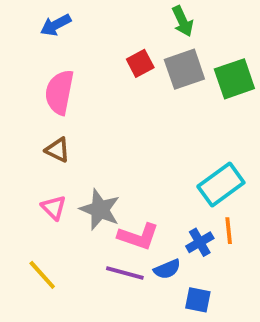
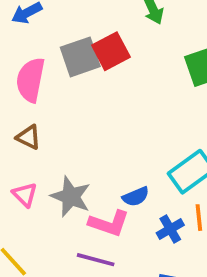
red square: (140, 63) -> (111, 51), size x1.4
gray square: (184, 69) -> (80, 57), moved
blue semicircle: (167, 269) -> (136, 197), moved

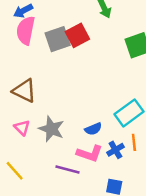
pink semicircle: (31, 80) -> (26, 30), moved
brown triangle: (29, 137) -> (24, 91), size x1.5
pink L-shape: (109, 223) -> (90, 154), moved

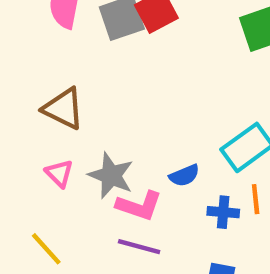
blue cross: (115, 150) -> (223, 212), turned 35
pink L-shape: (90, 154) -> (139, 206), moved

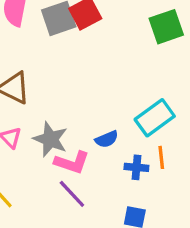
purple line: (139, 247) -> (72, 194), turned 32

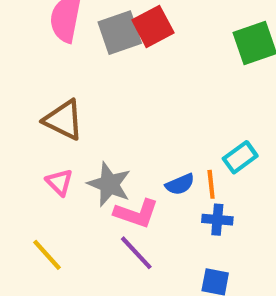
cyan rectangle: (155, 118) -> (240, 157), size x0.7
orange line: (161, 157) -> (211, 184), moved

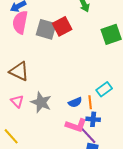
gray square: (120, 33) -> (46, 29), turned 35
pink L-shape: (136, 213) -> (76, 125), moved
purple line: (136, 253) -> (88, 135), moved

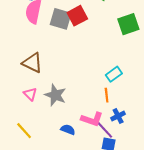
cyan rectangle: (104, 89) -> (114, 74), moved
blue semicircle: (75, 102) -> (68, 130), moved, turned -136
blue cross: (93, 119) -> (118, 116), moved, turned -32

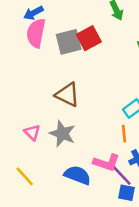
gray square: (61, 19) -> (69, 42), turned -30
brown triangle: (32, 63) -> (67, 95), moved
blue semicircle: (68, 130) -> (77, 175), size x1.5

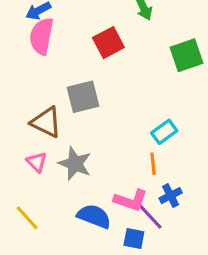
gray square: (69, 42) -> (83, 97), moved
brown triangle: (67, 95) -> (46, 122), moved
blue square: (127, 193) -> (134, 239), moved

